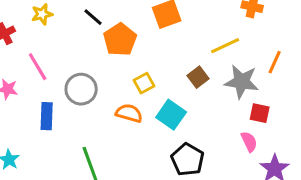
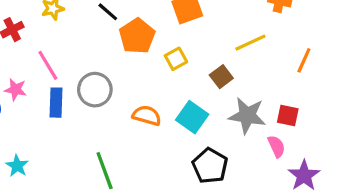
gray star: (242, 82) -> (247, 116), moved
yellow square: (144, 83) -> (176, 59), moved
blue rectangle: (47, 116) -> (56, 103), moved

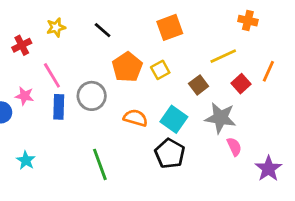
orange pentagon: (137, 36) -> (127, 67), moved
red square: (288, 116) -> (241, 84), moved, turned 36
pink semicircle: (276, 146) -> (234, 147), moved
black pentagon: (210, 166) -> (170, 154), moved

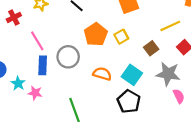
pink star: (24, 96) -> (35, 93), moved
cyan star: (26, 160) -> (18, 83), moved

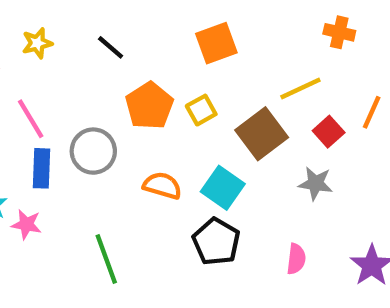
brown square: (151, 48) -> (262, 134), size x1.6
gray star: (168, 74) -> (316, 183), moved, size x0.7
pink semicircle: (179, 96) -> (296, 259), moved, turned 32

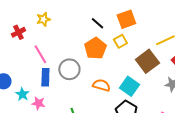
black line: (111, 47) -> (97, 23), moved
yellow square: (201, 110) -> (120, 41), moved

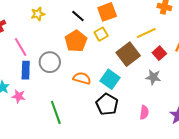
yellow star: (43, 19) -> (38, 14), moved

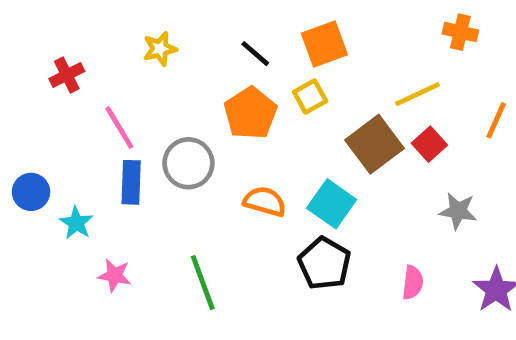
red square: (159, 53) -> (429, 144), moved
gray star: (153, 77) -> (458, 211), moved
pink star: (19, 96) -> (114, 275), moved

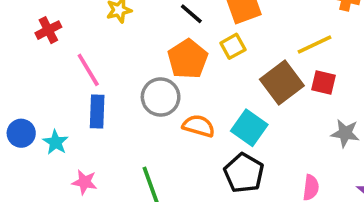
red square: (429, 144) -> (323, 83), turned -35
gray circle: (188, 163) -> (161, 97), moved
blue circle: (31, 192) -> (21, 133), moved

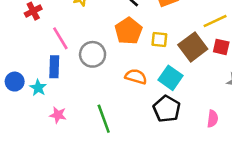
yellow square: (233, 46) -> (159, 40), moved, turned 35
gray circle: (161, 97) -> (93, 54), moved
blue rectangle: (97, 111) -> (54, 67), moved

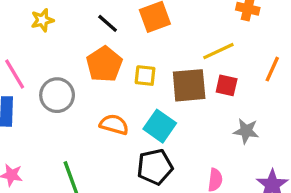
brown square: (193, 47) -> (189, 85), turned 32
black pentagon: (167, 109) -> (155, 167), turned 30

